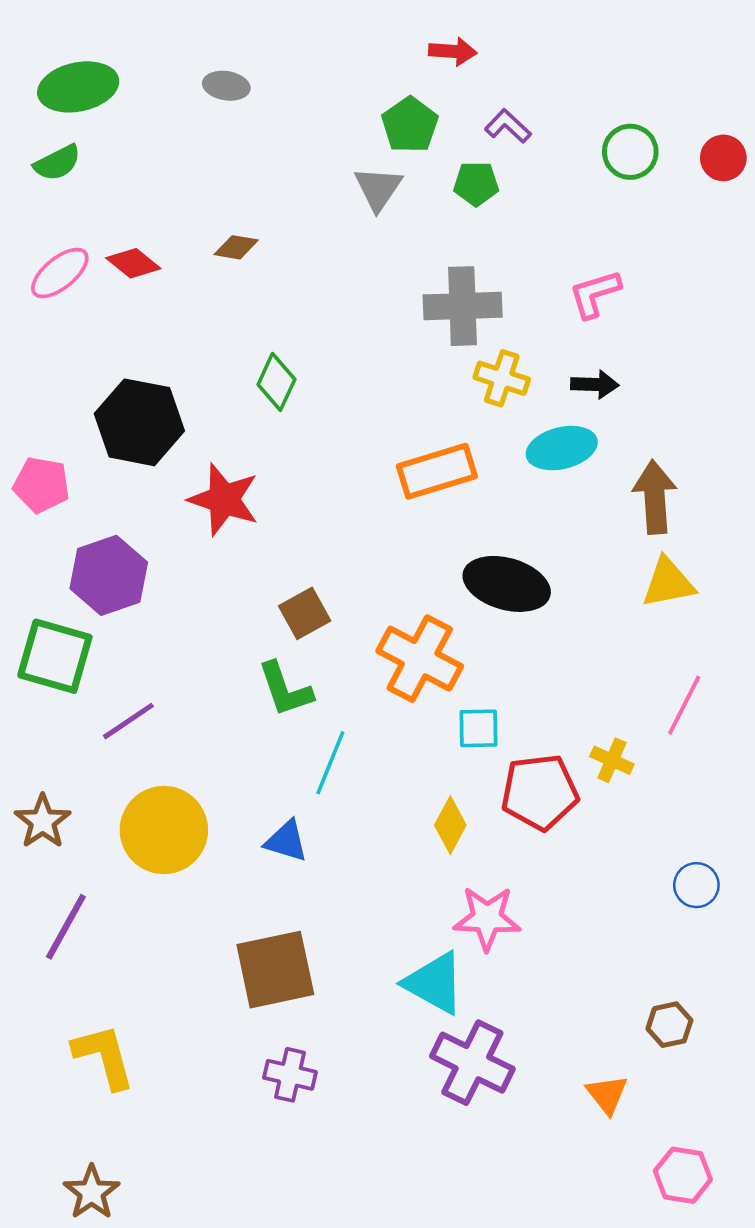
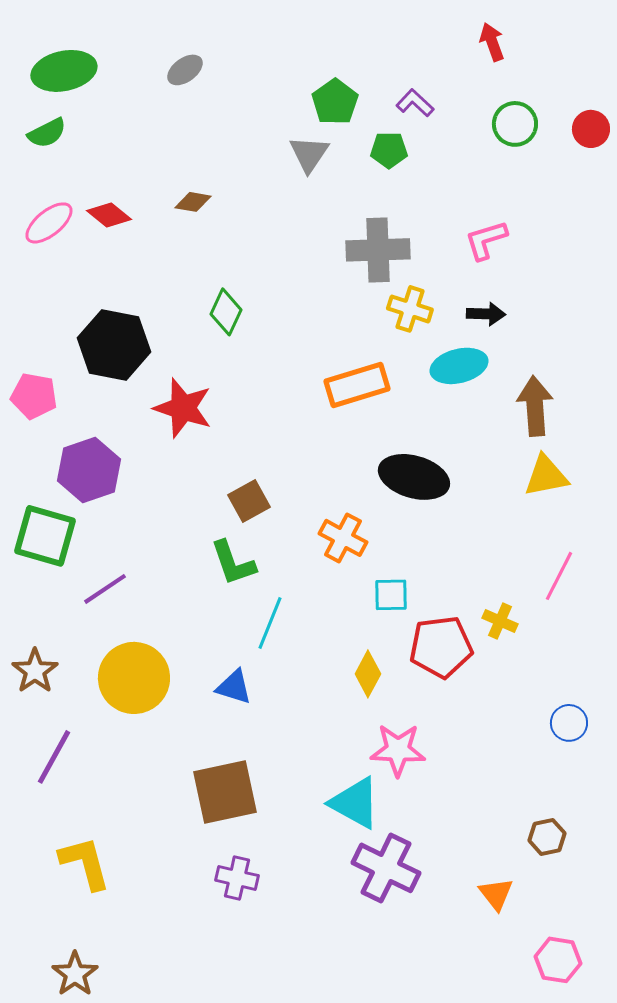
red arrow: (453, 51) -> (492, 42), moved, turned -114
gray ellipse: (226, 86) -> (185, 70), turned -45
orange cross: (420, 659) -> (343, 538), size x0.7

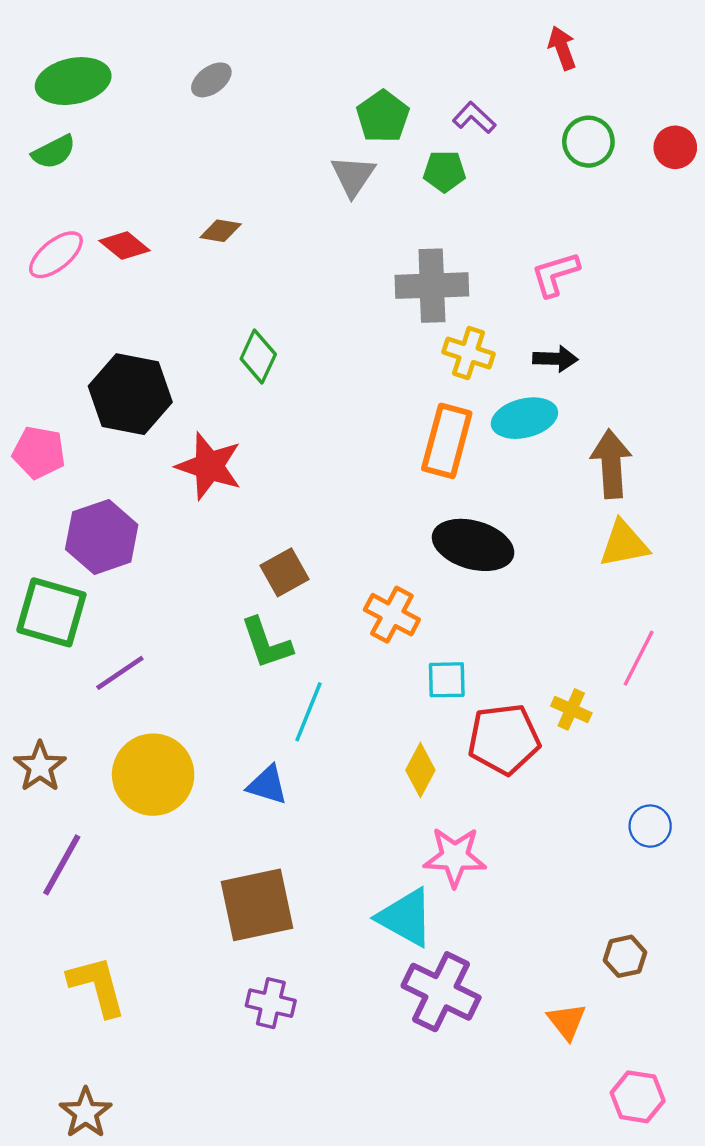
orange rectangle: (357, 385) -> (447, 441), moved, turned -58

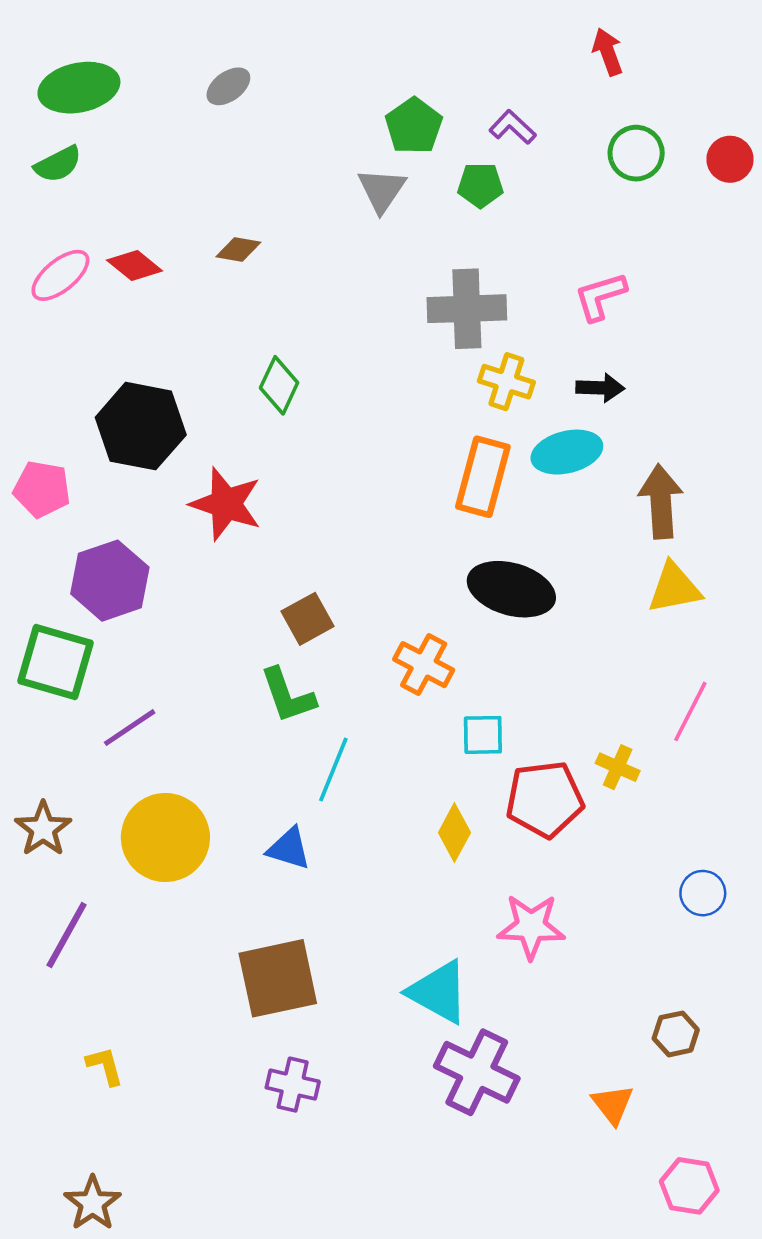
pink star: (455, 857) -> (531, 926), moved
yellow L-shape: (97, 986) -> (105, 1066), size x0.6

